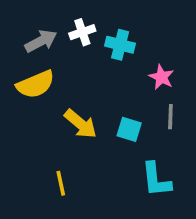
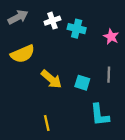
gray arrow: (41, 41) -> (18, 17), moved
pink star: (161, 77) -> (111, 37), moved
yellow line: (61, 183) -> (47, 123), moved

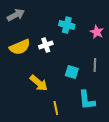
white cross: (52, 21) -> (46, 45), moved
yellow arrow: (51, 79) -> (39, 83), moved
yellow line: (47, 123) -> (56, 108), moved

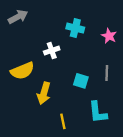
yellow semicircle: (20, 47) -> (22, 71), moved
yellow arrow: (39, 83) -> (44, 93), turned 66

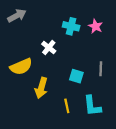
pink star: (109, 36) -> (95, 26), moved
white cross: (52, 51) -> (49, 48), turned -32
yellow line: (63, 121) -> (67, 106), moved

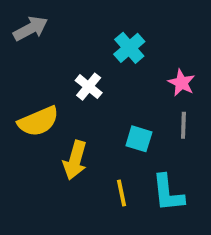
cyan cross: (71, 26) -> (129, 48), turned 35
pink star: (95, 26) -> (181, 83), moved

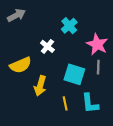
pink star: (181, 83) -> (97, 44), size x1.5
cyan square: (139, 139) -> (74, 74), size x1.5

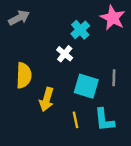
pink star: (97, 44) -> (113, 18), moved
white cross: (47, 46) -> (65, 54), moved
yellow semicircle: (21, 65) -> (24, 75), turned -65

